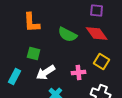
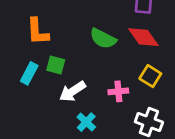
orange L-shape: (32, 22) -> (38, 32), moved
cyan rectangle: (15, 76) -> (29, 73), moved

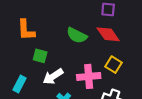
cyan rectangle: (29, 73) -> (20, 84), moved
pink cross: (118, 91) -> (89, 76), size x1.5

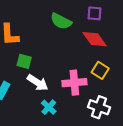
green semicircle: (77, 35) -> (61, 21), moved
white arrow: (53, 76) -> (38, 83), turned -114

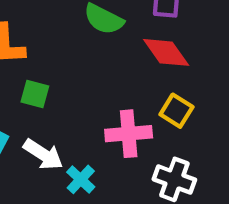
white arrow: (38, 83) -> (43, 154), moved

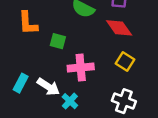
green square: (35, 94) -> (58, 41), moved
pink cross: (129, 134) -> (81, 67), moved

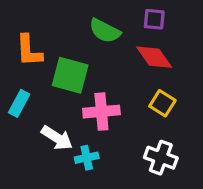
green square: (58, 41) -> (70, 75), size x1.6
cyan rectangle: (21, 83) -> (19, 103), moved
cyan cross: (70, 101) -> (87, 158), turned 35

